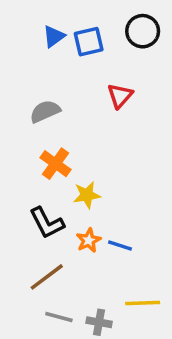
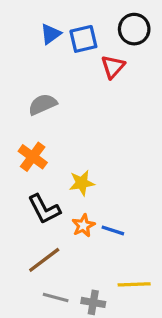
red triangle: (120, 96) -> (113, 67), moved
orange cross: (55, 164) -> (33, 157), moved

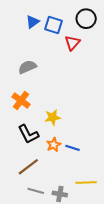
blue square: (83, 39) -> (54, 25), turned 30

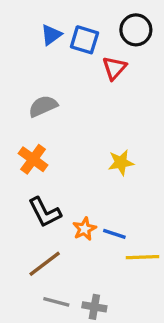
yellow star: (53, 117) -> (121, 163), moved
yellow line: (86, 182) -> (143, 257), moved

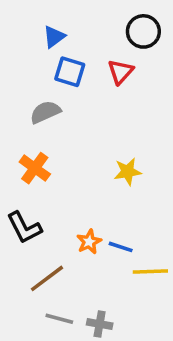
blue square: (84, 40) -> (70, 72), moved
black L-shape: (45, 212) -> (24, 228), moved

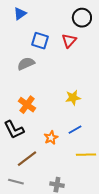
blue triangle: (54, 37) -> (20, 14), moved
orange cross: (35, 168) -> (27, 105), moved
blue line: (121, 247) -> (75, 130), moved, turned -48
gray line: (59, 319) -> (16, 182), moved

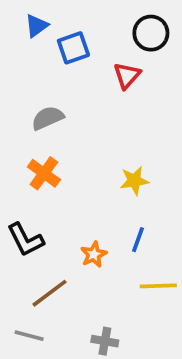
blue square: (40, 41) -> (73, 48), moved, turned -36
orange cross: (27, 105) -> (44, 173), moved
blue line: (75, 130) -> (138, 240), turned -40

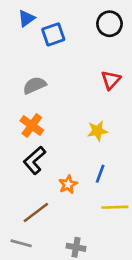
red triangle: (127, 76) -> (111, 80), moved
black L-shape: (25, 240) -> (35, 160), moved, turned 76

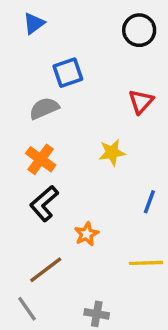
blue square: (53, 34) -> (68, 73), moved
yellow star: (97, 131) -> (112, 152), moved
blue line: (100, 174) -> (149, 202), moved
gray line: (21, 243) -> (27, 309), turned 40

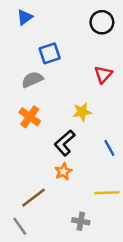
blue line: (149, 202) -> (109, 148), turned -49
black L-shape: (44, 203) -> (65, 143), moved
gray cross: (97, 314) -> (81, 221), moved

